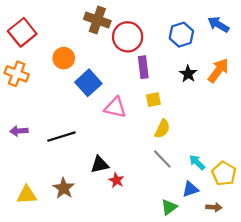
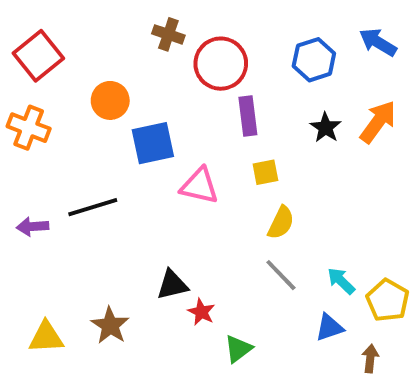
brown cross: (97, 20) -> (168, 34), size x0.7
blue square: (88, 83) -> (153, 143), turned 30
black line: (61, 137) -> (93, 207), moved
green triangle: (169, 207) -> (238, 349), moved
brown arrow: (214, 207) -> (370, 359), turned -88

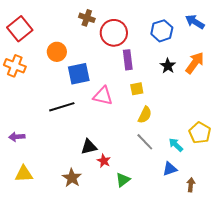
black line: (93, 207) -> (62, 107), moved
purple arrow: (33, 227) -> (17, 137), moved
yellow pentagon: (388, 300) -> (200, 133), moved
brown star: (110, 326) -> (72, 178), moved

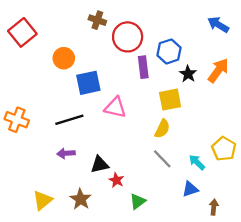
blue hexagon: (162, 31) -> (169, 51), moved
orange cross: (15, 66) -> (17, 120), moved
yellow square: (137, 89) -> (170, 100), moved, size x1.5
purple arrow: (17, 137) -> (66, 153), moved
yellow triangle: (24, 174) -> (43, 200), moved, turned -36

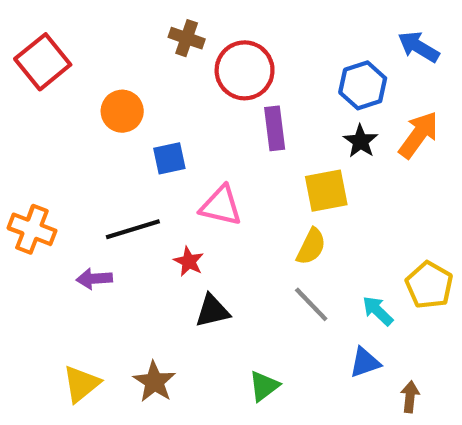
blue hexagon: (169, 51) -> (363, 85), moved
blue square: (88, 83) -> (169, 158), size x0.7
purple arrow: (66, 153) -> (94, 279), moved
black triangle: (100, 165) -> (212, 311), moved
red star: (116, 180) -> (189, 261), moved

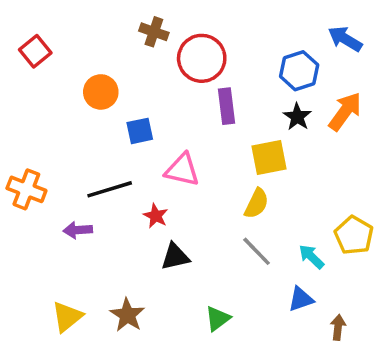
red square: (43, 62) -> (35, 51), size x0.7

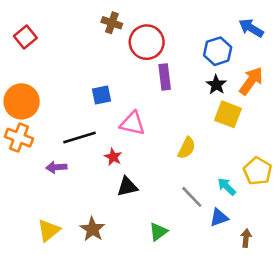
orange circle: (101, 92) -> (22, 101), moved, size x1.4
yellow square: (269, 157) -> (228, 114), moved, turned 32
gray line: (257, 251) -> (192, 197), moved

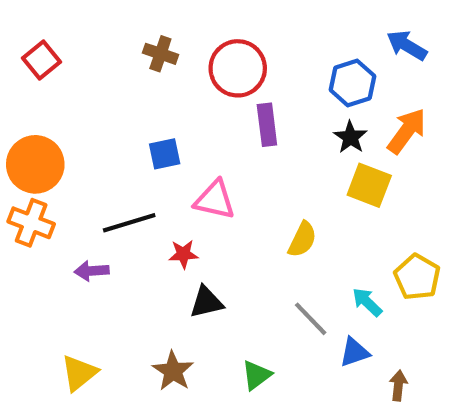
brown cross: (112, 23) -> (160, 54), moved
red star: (113, 157) -> (183, 254), turned -30
brown star: (92, 229) -> (173, 371), moved

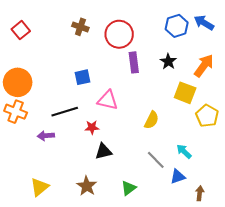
blue hexagon: (352, 83) -> (177, 26), moved
black star: (350, 137) -> (168, 61), moved
yellow pentagon: (417, 277) -> (207, 116), moved

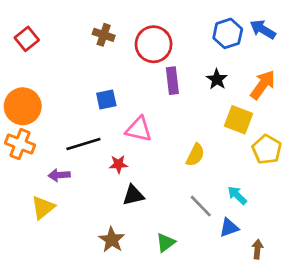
yellow triangle: (40, 187) -> (43, 207), moved

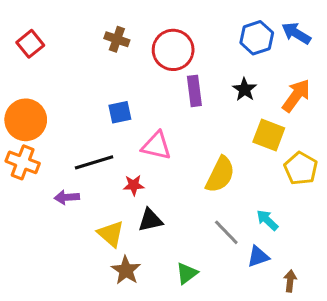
yellow semicircle: (195, 155) -> (220, 175), size x1.4
yellow triangle: (43, 207) -> (111, 234), moved, turned -40

